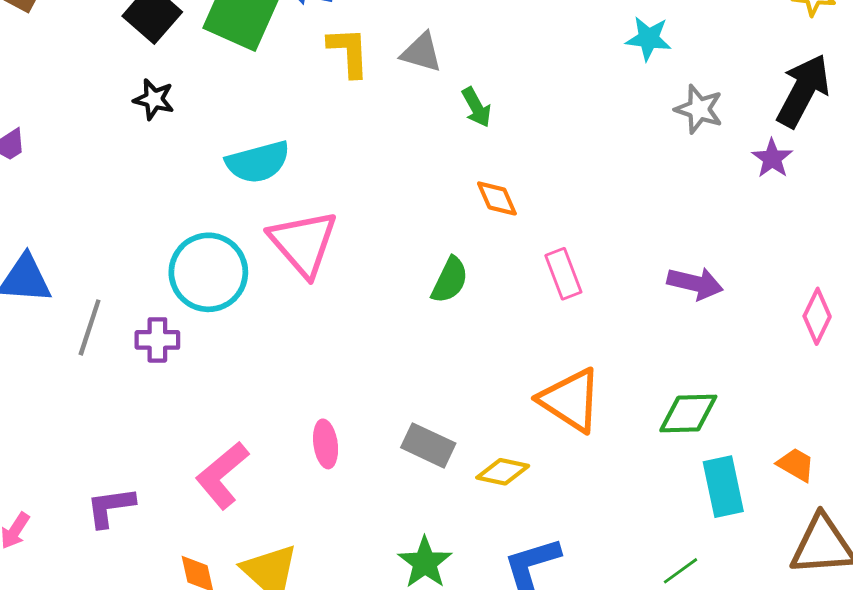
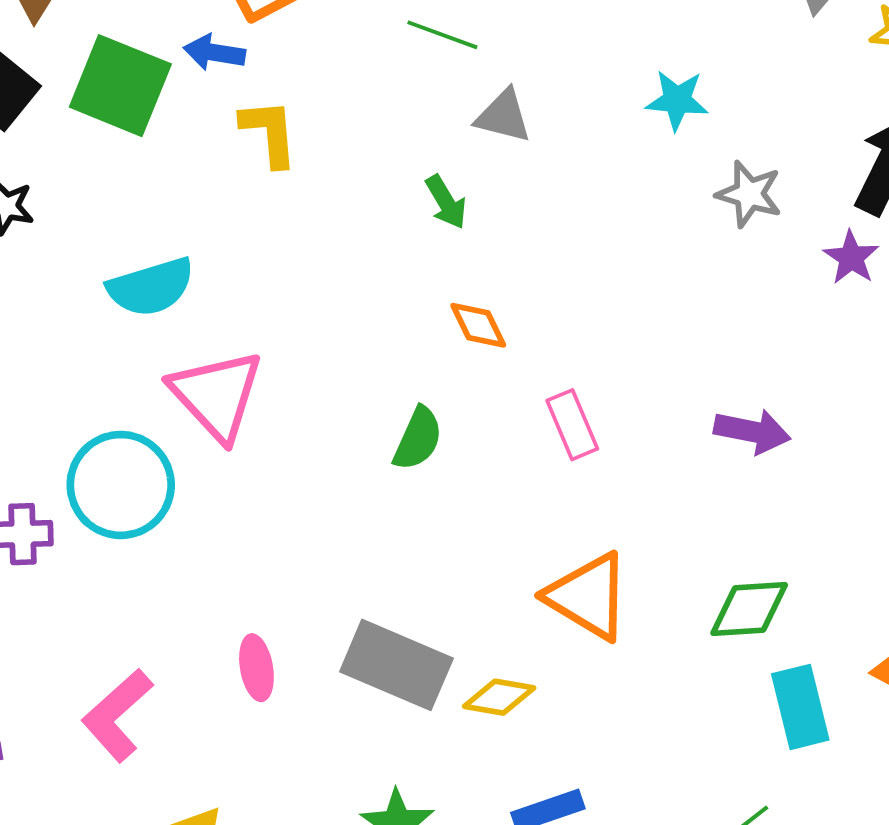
gray triangle: (421, 53) -> (503, 116), moved
cyan circle: (208, 272) -> (121, 485), moved
gray rectangle: (428, 445) -> (396, 665), size x1.5

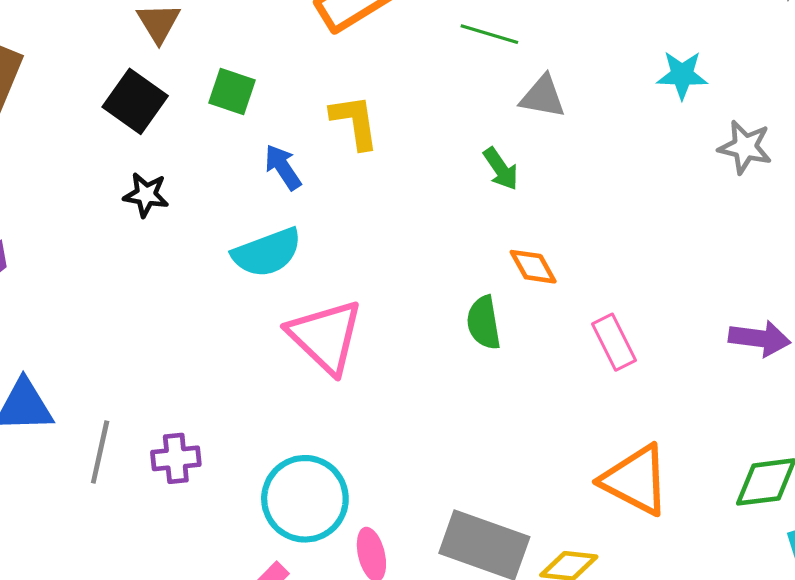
blue arrow: (214, 53) -> (283, 167), moved, turned 51
green square: (120, 86) -> (232, 91), size x0.6
green semicircle: (418, 439) -> (484, 323), moved, turned 150
cyan circle: (121, 485) -> (305, 499), moved

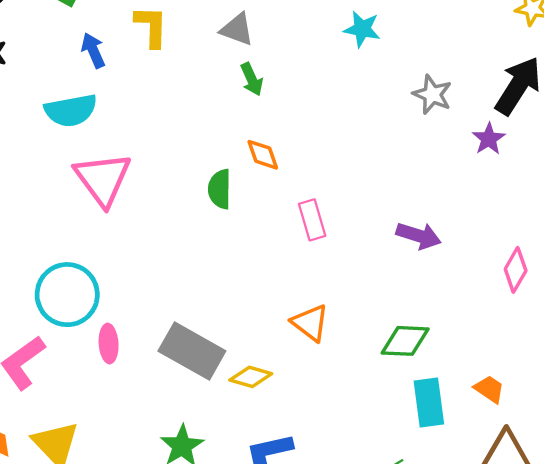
cyan star: (682, 75) -> (362, 29), moved
gray triangle: (543, 97) -> (237, 29), moved
orange triangle: (635, 480) -> (310, 323), size x0.7

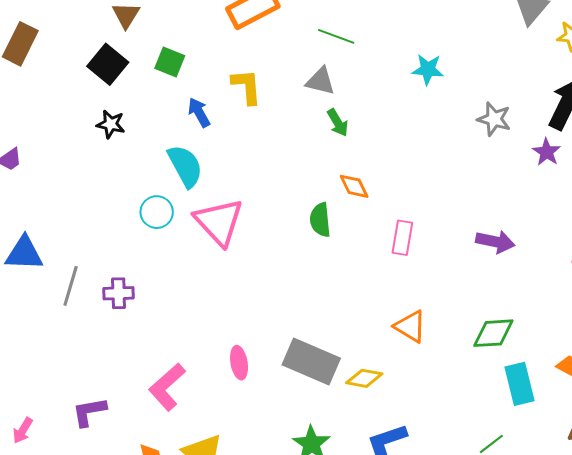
cyan semicircle: (71, 110) -> (185, 166), turned -102
pink rectangle: (312, 220) -> (402, 238), turned 32
cyan circle: (67, 295) -> (157, 212), moved, size x0.6

